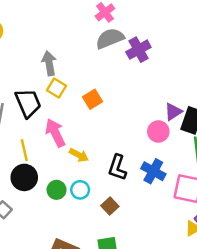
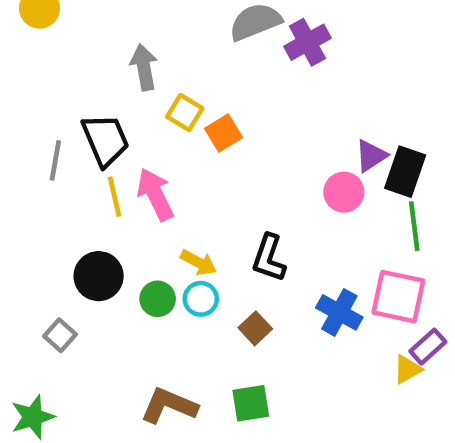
yellow square: (57, 88) -> (185, 113), moved
yellow line: (24, 150) -> (114, 197), moved
yellow arrow: (79, 155) -> (198, 262), moved
blue cross: (153, 171) -> (339, 312), moved

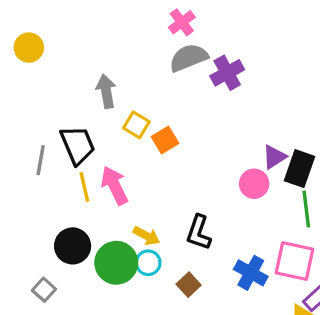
green circle: (158, 299) -> (116, 263), size x1.6

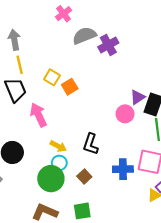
pink cross: (182, 22) -> (63, 14), moved
gray arrow: (106, 91) -> (14, 40), moved
yellow line: (84, 187) -> (20, 65), moved
green circle: (116, 263) -> (51, 179), moved
blue cross: (251, 273) -> (123, 169), turned -30

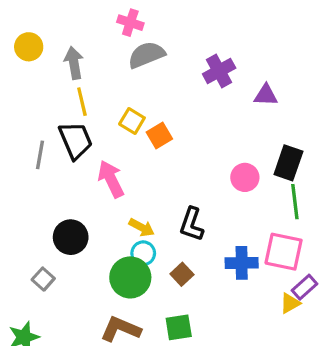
pink cross: (63, 14) -> (130, 23), moved, turned -35
gray semicircle: (84, 36) -> (146, 55), moved
purple triangle: (138, 97) -> (266, 95), moved, turned 35

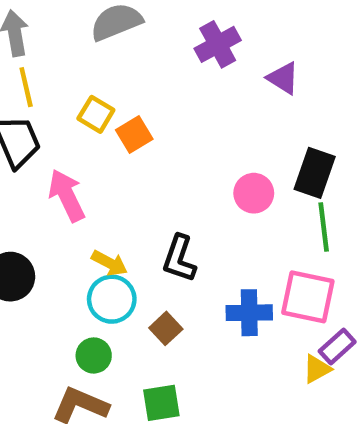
purple triangle: (266, 95) -> (283, 78), turned 30
cyan circle: (143, 253) -> (112, 299), size x1.4
green circle: (130, 277) -> (94, 355), moved, size x0.6

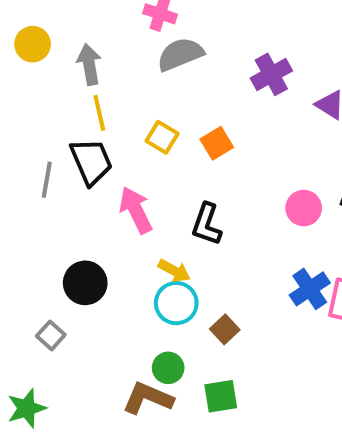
orange square: (134, 135) -> (217, 143), moved
black L-shape: (179, 259) -> (207, 224), moved
blue cross: (249, 313) -> (310, 289), moved, turned -33
green circle: (94, 355) -> (168, 368), moved

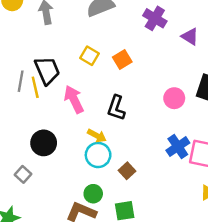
purple cross: (271, 74) -> (155, 18), turned -30
yellow line: (99, 113) -> (35, 87), moved

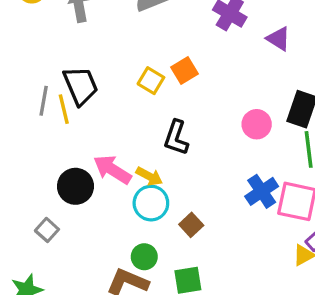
yellow square: (90, 56) -> (151, 81), moved
pink arrow: (74, 99) -> (112, 170), moved, turned -32

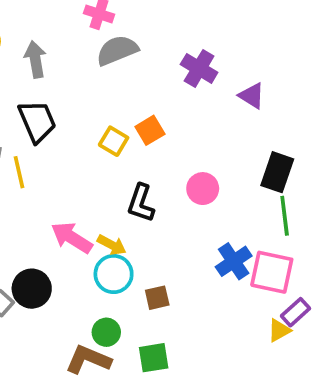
black trapezoid: (81, 86) -> (37, 121), moved
pink circle: (257, 124) -> (203, 189), moved
black circle: (75, 186) -> (32, 289), moved
brown square: (191, 225) -> (157, 298), turned 30

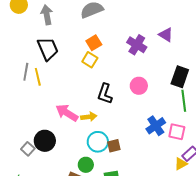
purple cross: (199, 68) -> (137, 45), moved
orange square: (150, 130) -> (94, 43), moved
yellow arrow: (112, 245) -> (89, 117), turned -35
pink square: (272, 272) -> (177, 132), size x0.7
cyan circle: (114, 274) -> (98, 142), moved

